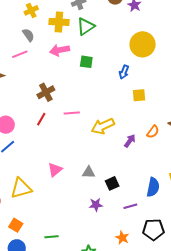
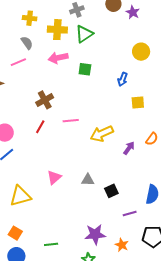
yellow cross: (31, 10) -> (30, 18), turned 32
yellow circle: (143, 44) -> (141, 52), size x0.7
purple star: (96, 205) -> (95, 234), moved, size x1.5

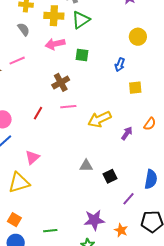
pink line: (18, 62) -> (17, 61), moved
brown cross: (45, 100) -> (61, 82), moved
pink triangle: (54, 177) -> (32, 157), moved
purple line: (130, 214) -> (128, 199), turned -32

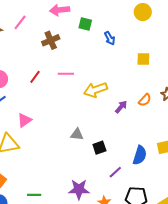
pink line: (17, 61) -> (20, 22), turned -35
blue arrow: (120, 65) -> (110, 38), moved, turned -56
brown cross: (61, 82) -> (51, 40), moved
yellow square: (135, 88) -> (143, 59), moved

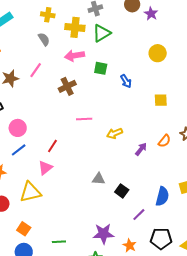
red line: (35, 77) -> (52, 146), moved
yellow arrow: (95, 90) -> (115, 133), size x0.7
black square: (99, 148) -> (122, 191), turned -32

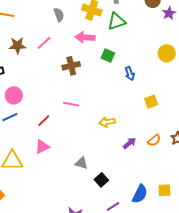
yellow square: (161, 100) -> (151, 102), moved, turned -32
pink line: (84, 119) -> (71, 104), moved
pink triangle: (45, 168) -> (42, 147), moved

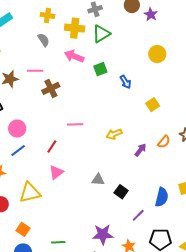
pink arrow: (85, 37) -> (74, 56), turned 30
pink line: (44, 43) -> (35, 71), turned 56
green square: (108, 56) -> (100, 69), turned -32
brown cross: (71, 66) -> (51, 88), moved

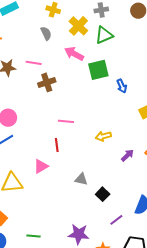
yellow cross: (75, 28) -> (78, 26), turned 30
green square: (100, 69) -> (98, 70), size x1.5
red line: (52, 147) -> (57, 145), moved, turned -48

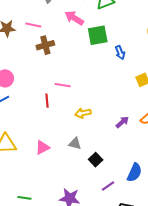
yellow arrow: (103, 136) -> (83, 113), moved
red line: (57, 145) -> (47, 101), moved
pink triangle: (41, 166) -> (42, 147), moved

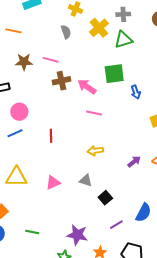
pink arrow: (74, 18) -> (87, 87), moved
pink line: (63, 85) -> (94, 113), moved
red line: (47, 101) -> (51, 136), moved

